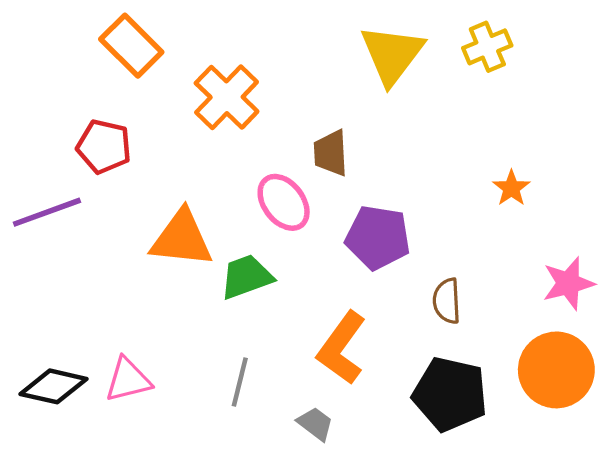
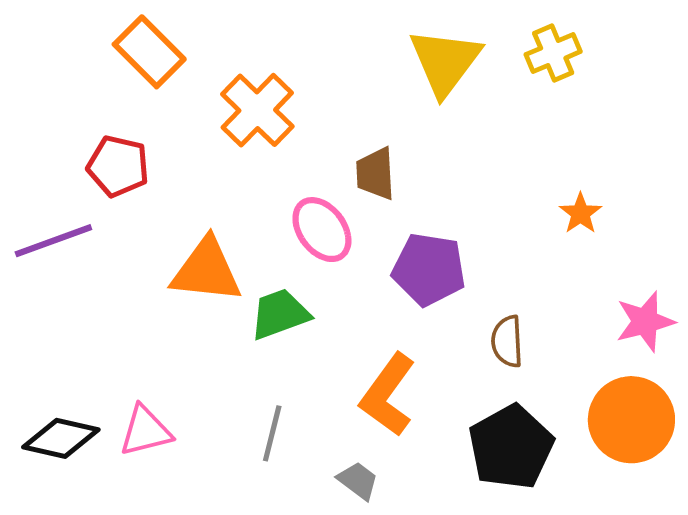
black pentagon: (450, 394) -> (511, 447), turned 30

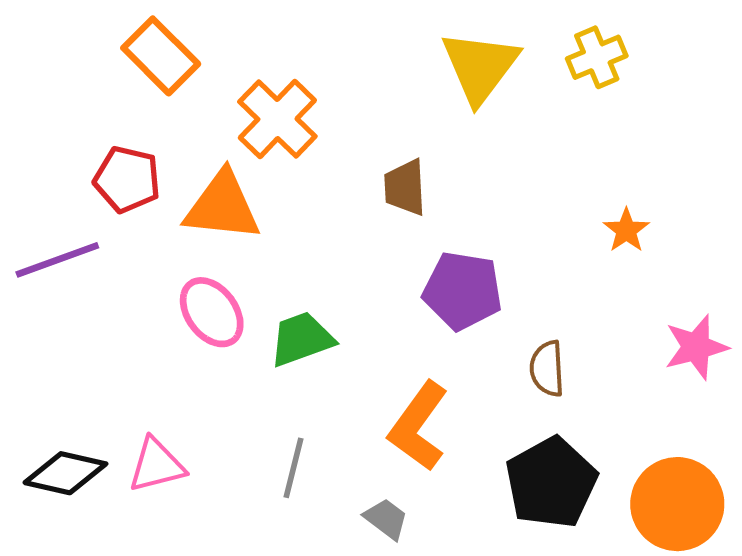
pink ellipse: (322, 230) -> (212, 312), moved
orange triangle: (206, 271) -> (222, 206), moved
orange circle: (631, 420) -> (677, 504), moved

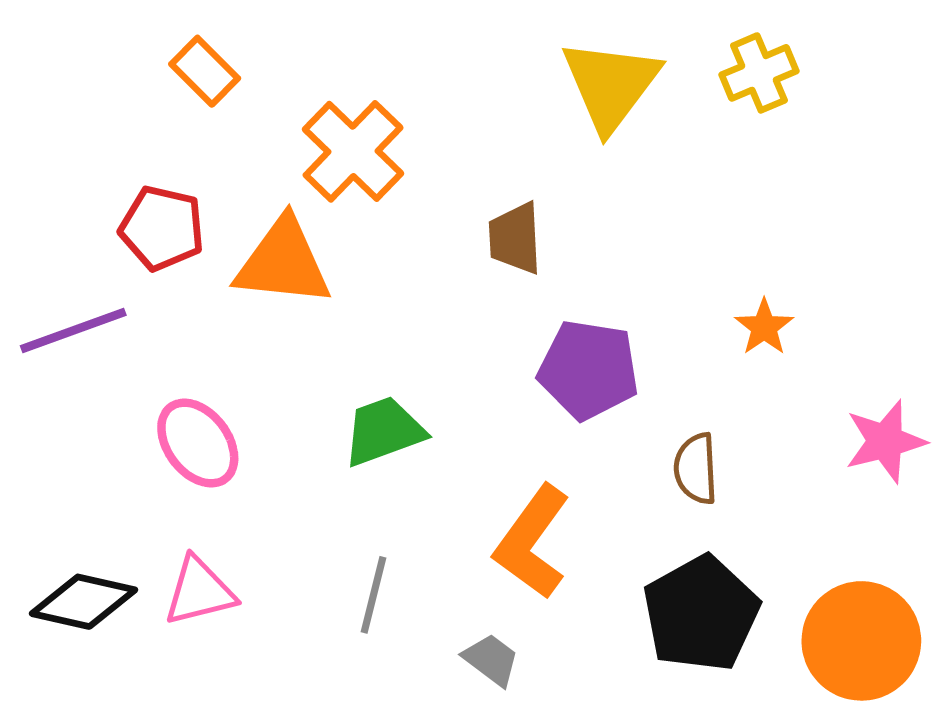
orange rectangle: (161, 56) -> (205, 71), size x0.7
orange star: (626, 230) -> (764, 327), moved
pink ellipse: (212, 312) -> (198, 443), moved

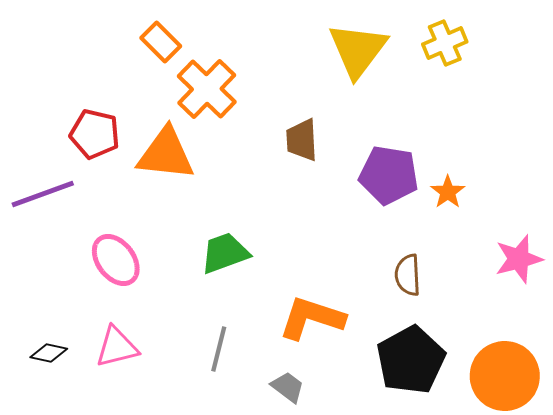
orange rectangle: (205, 71) -> (161, 42), moved
purple pentagon: (588, 370) -> (389, 175), moved
orange L-shape: (532, 542) -> (312, 318), turned 72
black diamond: (84, 602) -> (49, 353), size x0.6

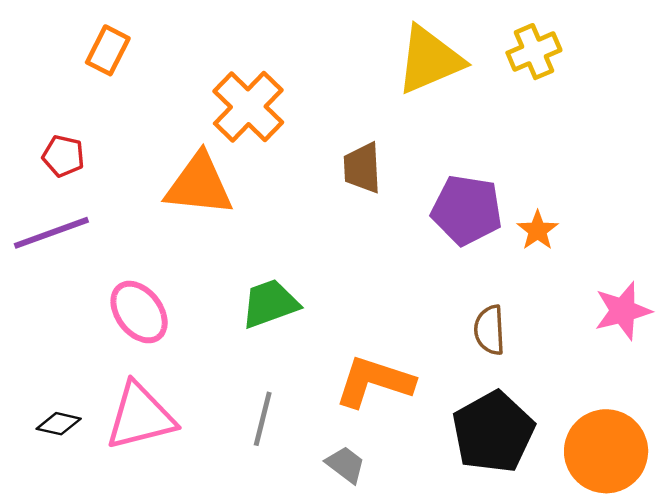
orange rectangle: (161, 42) -> (108, 50), moved, turned 72
yellow triangle: (358, 50) -> (430, 60), turned 30
red pentagon: (95, 134) -> (63, 156), moved, size x0.7
pink triangle: (117, 347) -> (140, 416), size x1.4

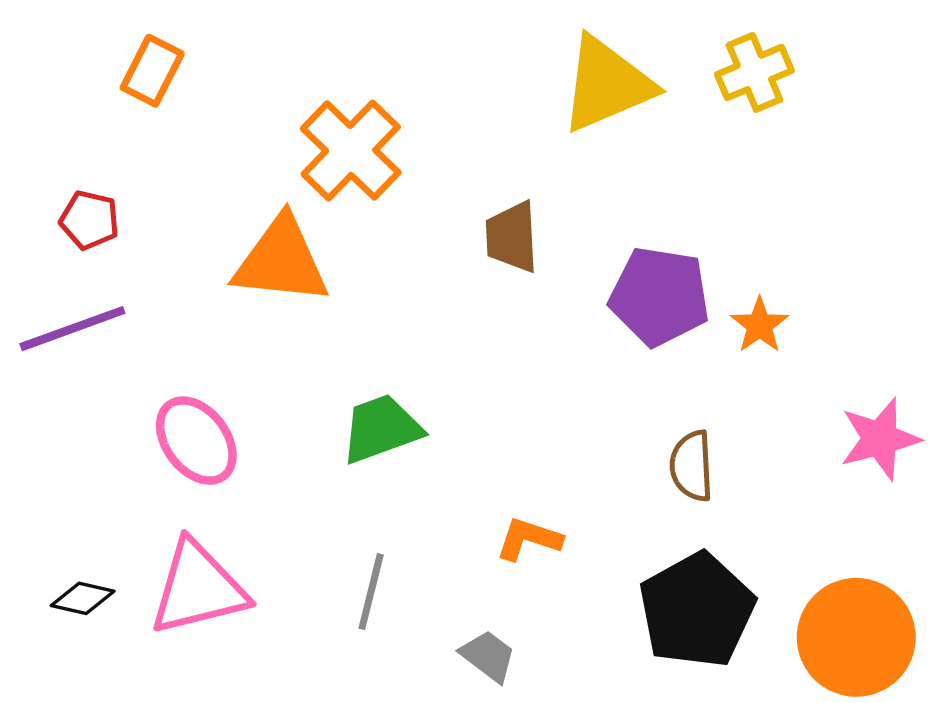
orange L-shape: (374, 382) -> (529, 539), size x0.6

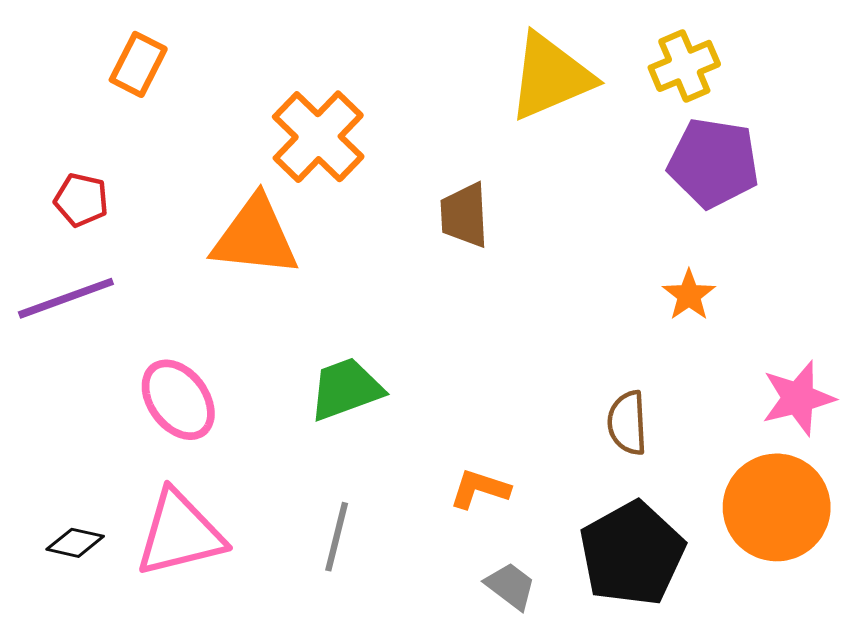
purple pentagon: (659, 296) -> (714, 163), moved
orange circle: (856, 637) -> (777, 507), moved
gray trapezoid: (488, 656) -> (510, 586), moved

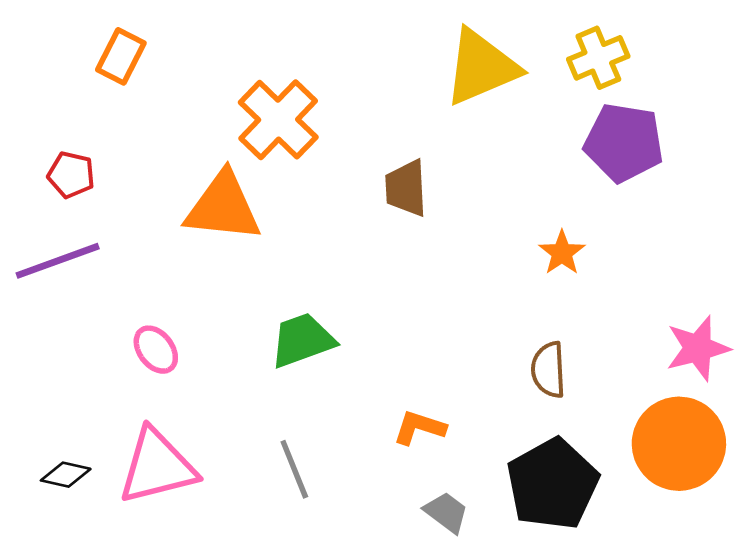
orange star: (689, 295) -> (562, 253), moved
pink ellipse: (178, 400) -> (156, 350), size x0.7
gray line: (337, 537) -> (294, 469), turned -36

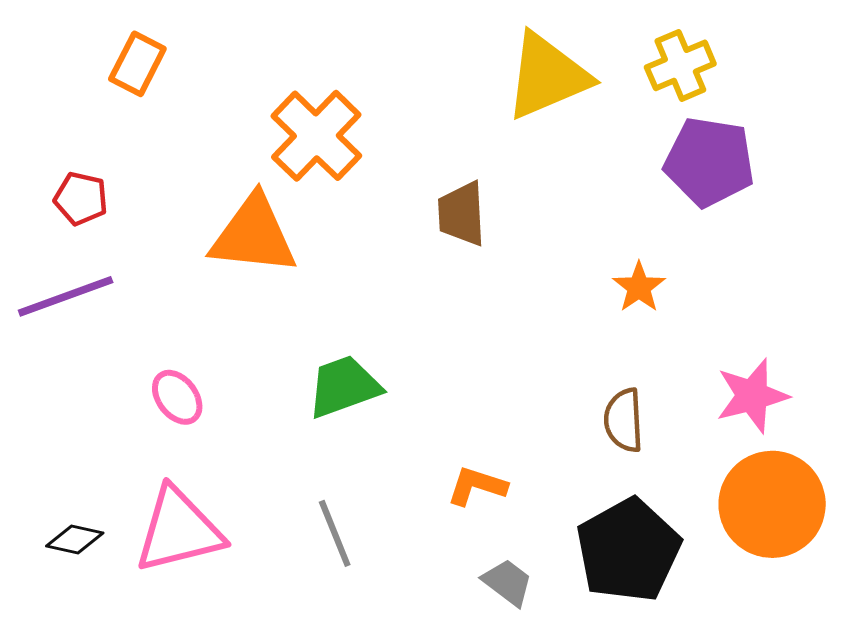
pink star: (698, 348) -> (752, 396), moved

